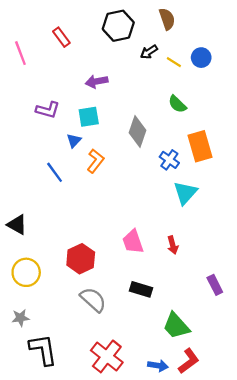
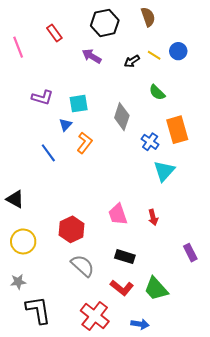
black arrow: (149, 52) -> (132, 61), moved
purple arrow: (97, 81) -> (92, 56), moved, turned 42
red L-shape: (189, 361) -> (122, 288), moved, turned 75

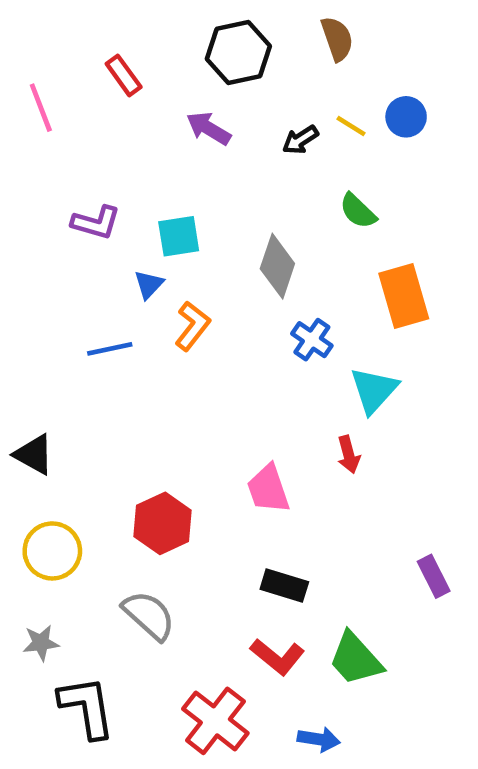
blue cross: (150, 142) -> (312, 340), moved
blue line: (48, 153) -> (110, 349), turned -66
red arrow: (153, 217) -> (349, 454), moved
gray semicircle: (83, 266) -> (149, 615), moved

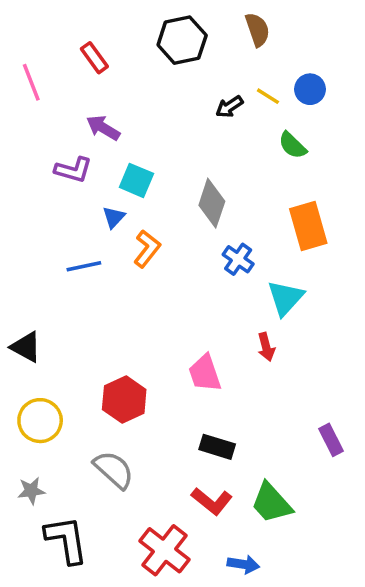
purple arrow: (209, 128) -> (103, 128), moved
green semicircle: (358, 211) -> (292, 145), moved
cyan square: (179, 236) -> (136, 180), turned 32

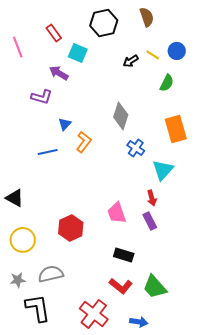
green semicircle: (292, 145) -> (167, 83), turned -108
cyan square: (136, 180) -> (78, 53), moved
purple rectangle: (331, 440) -> (150, 221), moved
gray semicircle: (114, 470) -> (51, 274), moved, turned -55

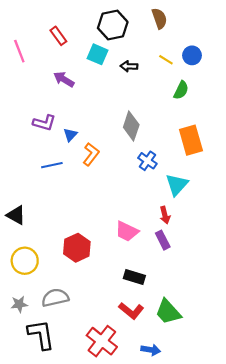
cyan square: (78, 53) -> (97, 54), moved
black arrow: (131, 61) -> (129, 66), moved, turned 35
purple L-shape: (42, 97) -> (44, 123), moved
pink trapezoid: (117, 213) -> (127, 231), turned -45

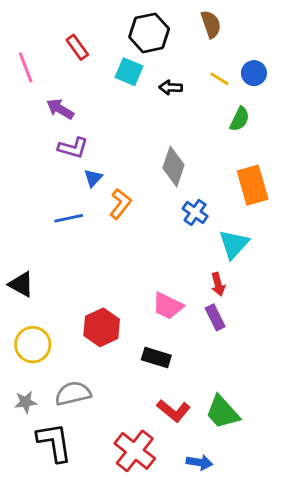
purple arrow: (64, 79) -> (60, 109), moved
purple L-shape: (44, 123) -> (73, 148), moved
black rectangle: (134, 277) -> (156, 358), moved

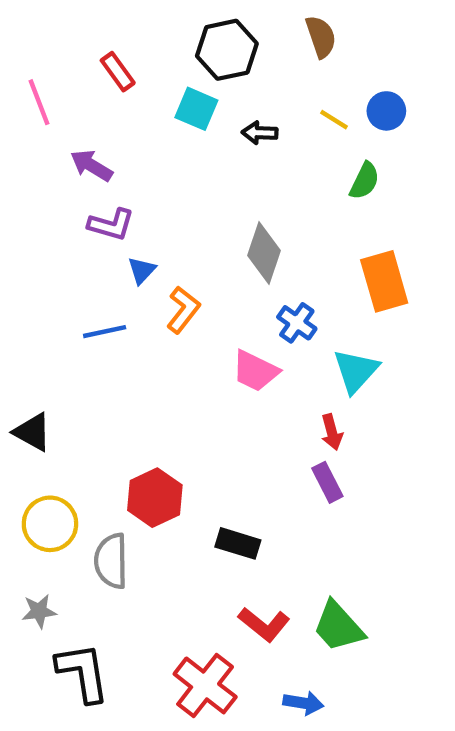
pink trapezoid: (168, 306) -> (255, 371), moved
gray semicircle: (73, 393) -> (111, 561), moved, turned -78

